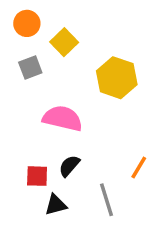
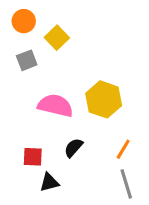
yellow hexagon: (117, 78) -> (104, 99), moved
black semicircle: (69, 166) -> (73, 148), moved
gray line: (107, 200) -> (126, 184), moved

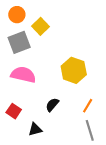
gray square: (27, 60) -> (19, 42), size x1.5
pink semicircle: (55, 106) -> (23, 75), moved
red square: (33, 157) -> (14, 111), moved, turned 32

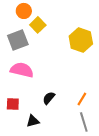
orange circle: (17, 15) -> (24, 11), moved
yellow hexagon: (74, 70) -> (81, 40), moved
red square: (14, 111) -> (13, 104), turned -32

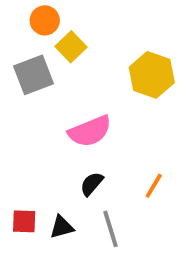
pink semicircle: (22, 70) -> (90, 131), moved, turned 145
red square: (13, 104) -> (24, 221), moved
gray line: (84, 122) -> (110, 229), moved

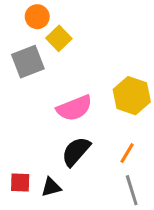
yellow hexagon: (152, 75) -> (132, 96), moved
black semicircle: (92, 184) -> (76, 151), size x1.5
gray line: (110, 229) -> (132, 190), moved

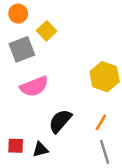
orange circle: (37, 17) -> (18, 14), moved
pink semicircle: (74, 108) -> (34, 86), moved

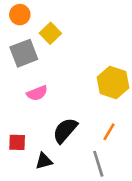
pink semicircle: (34, 86) -> (37, 93), size x0.7
red square: (16, 146) -> (17, 142), moved
gray line: (105, 152) -> (98, 164), moved

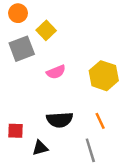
pink semicircle: (37, 93) -> (56, 72), moved
black semicircle: (65, 130) -> (60, 120), turned -135
orange line: (109, 132) -> (100, 121), turned -56

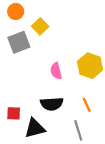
pink semicircle: (56, 72) -> (56, 71), moved, turned 98
black triangle: (40, 148) -> (35, 128), size x1.5

